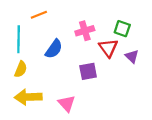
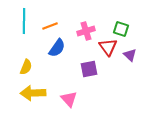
orange line: (39, 15) -> (50, 26), moved
cyan line: (19, 39) -> (24, 21), moved

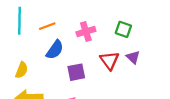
red triangle: (108, 47) -> (109, 60), moved
purple square: (89, 69) -> (76, 72), moved

